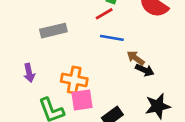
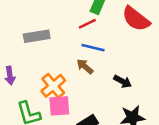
brown arrow: (136, 58) -> (85, 66), moved
orange cross: (74, 80) -> (53, 86), turned 35

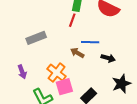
red line: (87, 24) -> (72, 20), turned -32
blue line: (93, 48) -> (90, 42), moved

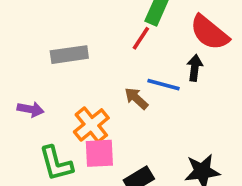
black arrow: (108, 58) -> (195, 68), moved, turned -112
purple arrow: (22, 72) -> (30, 109), turned -72

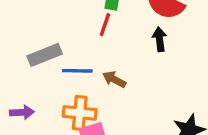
blue line: (164, 85) -> (77, 71), moved
orange cross: (91, 125) -> (80, 113), turned -32

